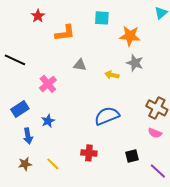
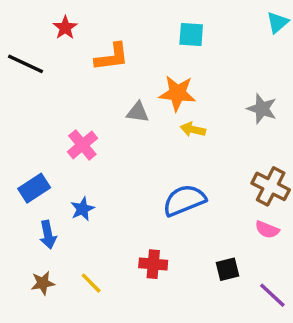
cyan square: (102, 18) -> (191, 35), moved
orange star: (130, 36) -> (177, 93), moved
black line: (15, 60) -> (26, 64), moved
gray star: (135, 63) -> (262, 109), moved

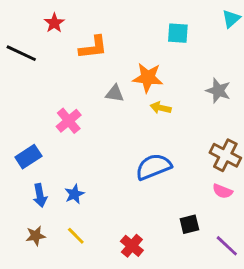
cyan square: (191, 35) -> (178, 33), moved
blue star: (82, 209) -> (74, 194), moved
red cross: (153, 264) -> (132, 246), moved, turned 35

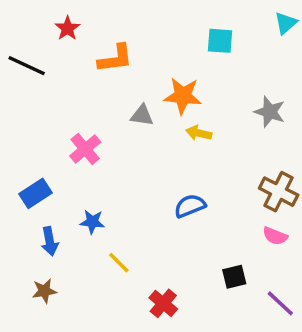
blue semicircle: (153, 167) -> (190, 206), size x0.7
blue star: (74, 194) -> (92, 222), moved, turned 30
yellow line: (76, 236) -> (119, 263), moved

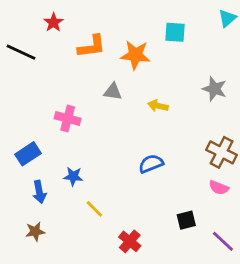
orange star: (183, 96) -> (135, 55), moved
pink cross: (85, 149) -> (68, 118), turned -35

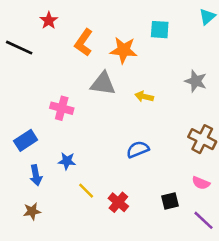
orange L-shape: (92, 46) -> (84, 42), turned 132
gray triangle: (113, 92) -> (103, 84), size x1.5
pink semicircle: (219, 188) -> (201, 183), moved
red cross: (130, 241) -> (118, 202), moved

